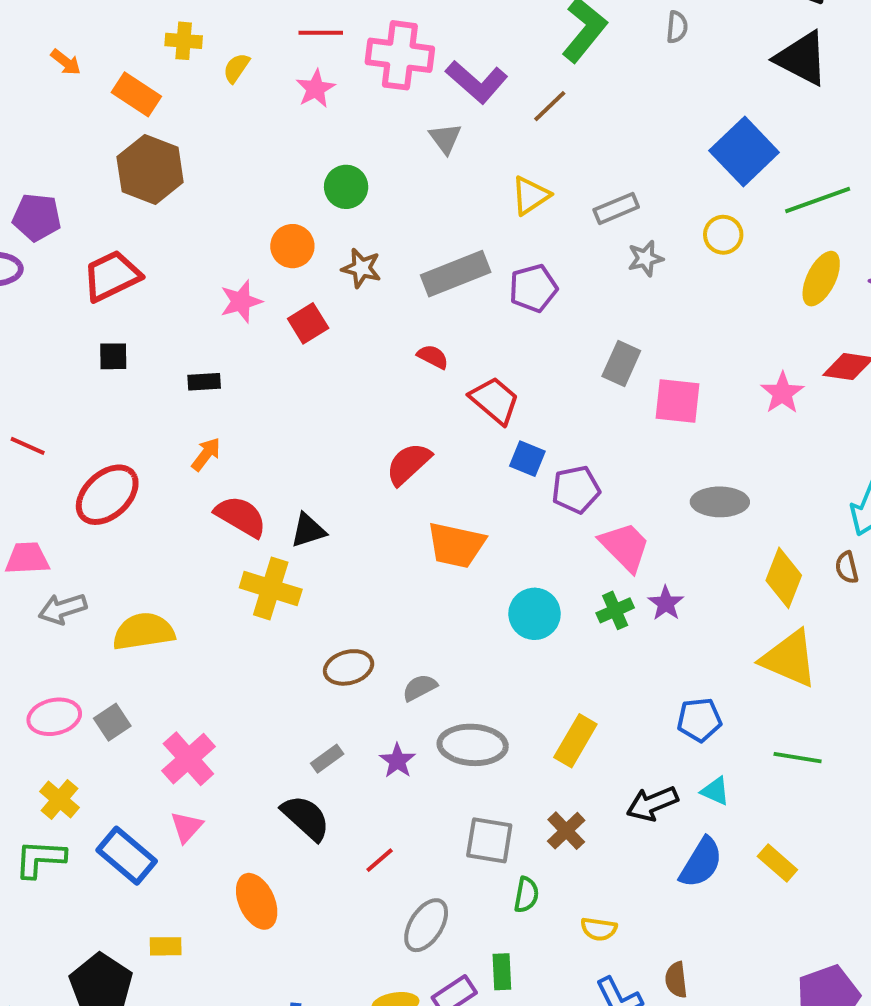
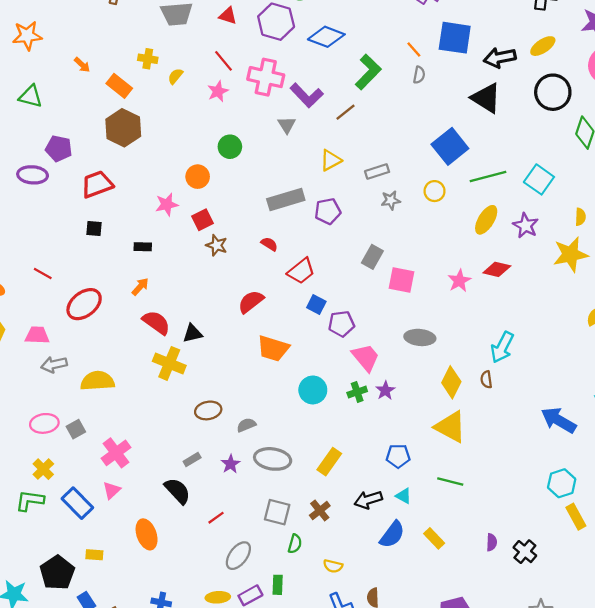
red line: (321, 33) -> (223, 61), turned 45
brown star: (361, 268) -> (217, 245), moved
red trapezoid: (495, 400) -> (301, 271), turned 96

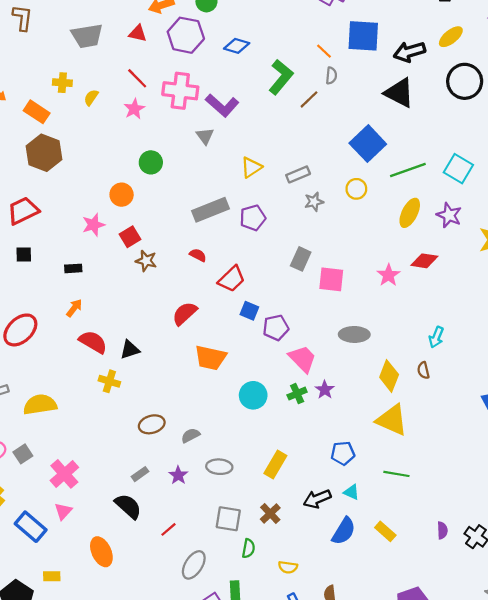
blue diamond: (326, 37) -> (237, 46), size x0.7
brown line: (346, 112) -> (309, 99), moved
cyan arrow: (502, 347) -> (436, 337), size x0.7
yellow cross: (169, 363) -> (109, 381), size x0.7
gray ellipse: (273, 459) -> (219, 467), size x0.7

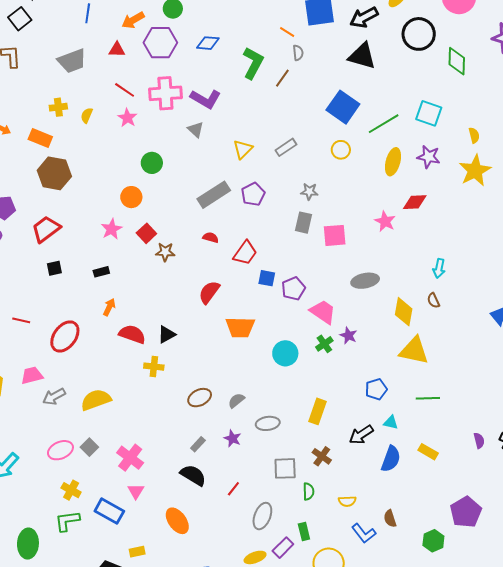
gray star: (314, 202) -> (309, 192), moved, turned 30

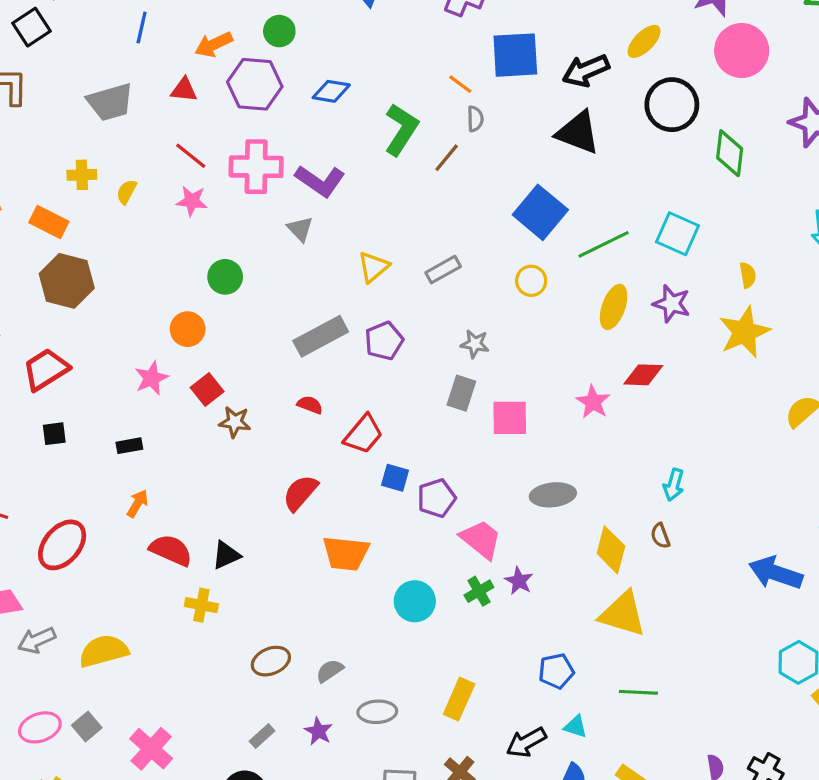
pink star: (127, 118) -> (192, 201), turned -30

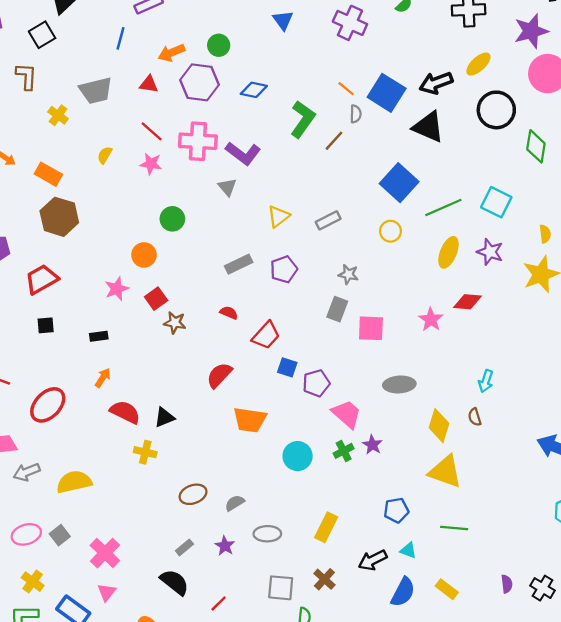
blue square: (515, 55) -> (387, 93), moved, turned 33
yellow cross: (82, 175) -> (58, 115), moved, turned 36
gray rectangle: (321, 336) -> (239, 264), size x0.7

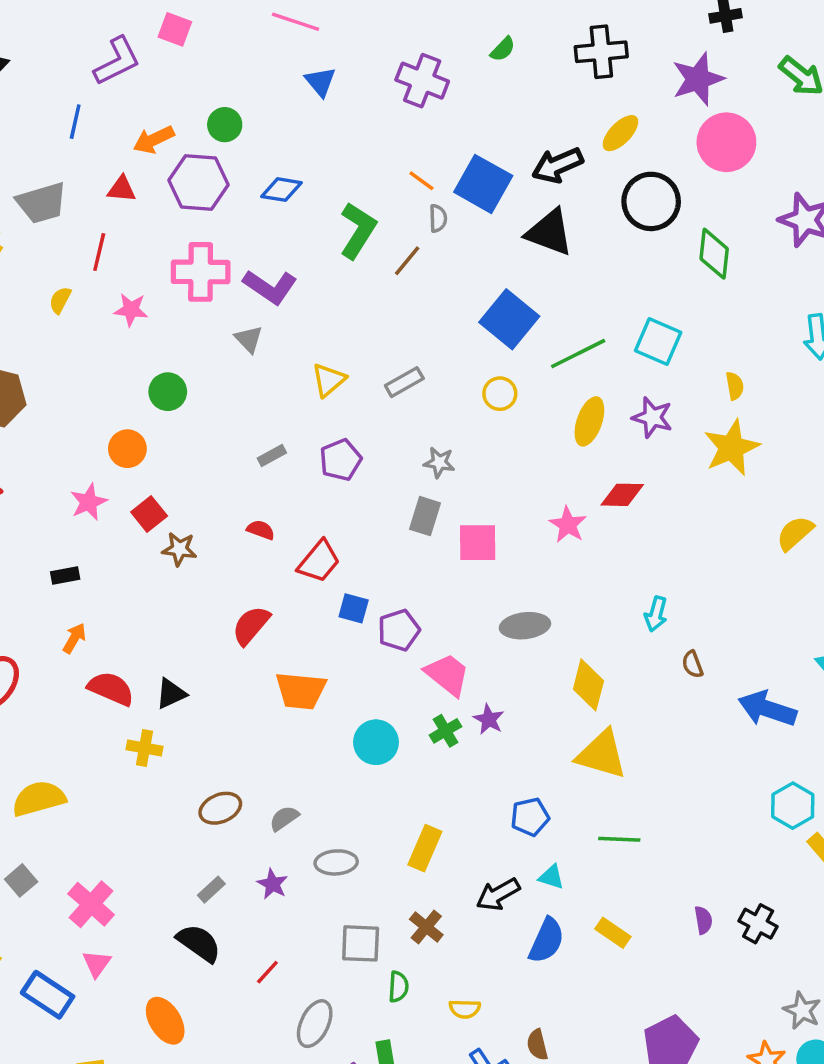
red line: (152, 131) -> (99, 252), moved, turned 65
gray rectangle: (239, 264) -> (272, 455), size x0.7
brown semicircle: (475, 417) -> (693, 664), moved

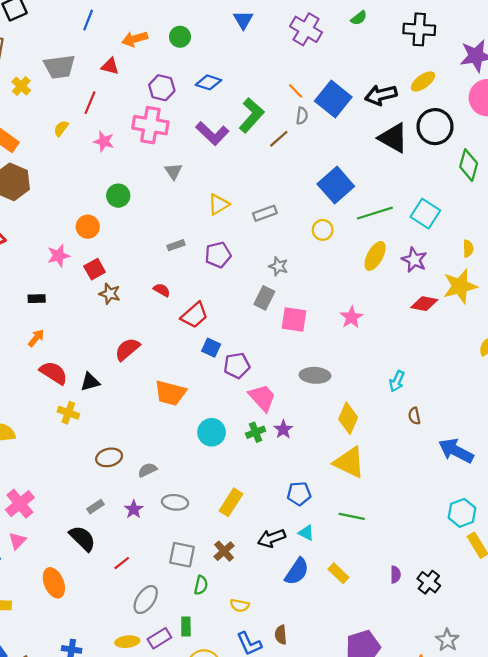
purple hexagon: (198, 182) -> (162, 88), moved, size x0.7
black triangle: (549, 232) -> (393, 138), moved
purple L-shape: (270, 287) -> (212, 133), moved
red diamond: (622, 495) -> (424, 304), moved
red semicircle: (251, 625) -> (127, 349), moved

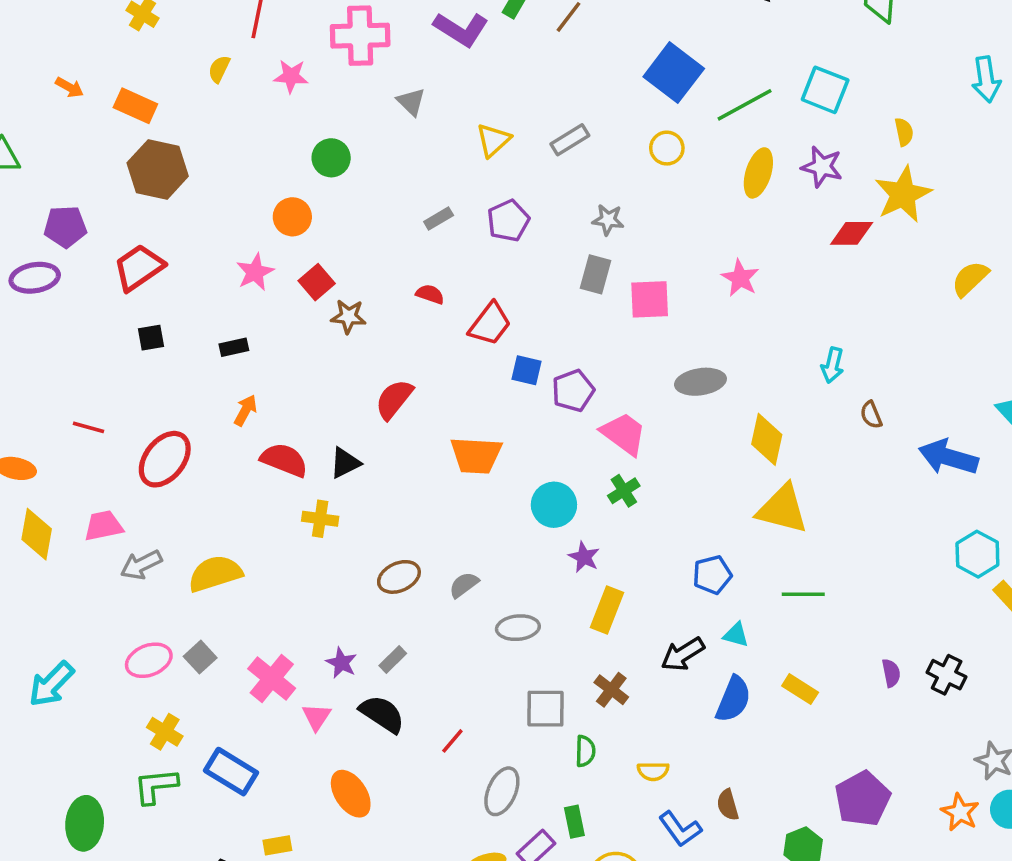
purple star: (283, 429) -> (584, 557), moved
purple star: (134, 509) -> (341, 663), moved
pink triangle: (17, 541) -> (316, 717), moved

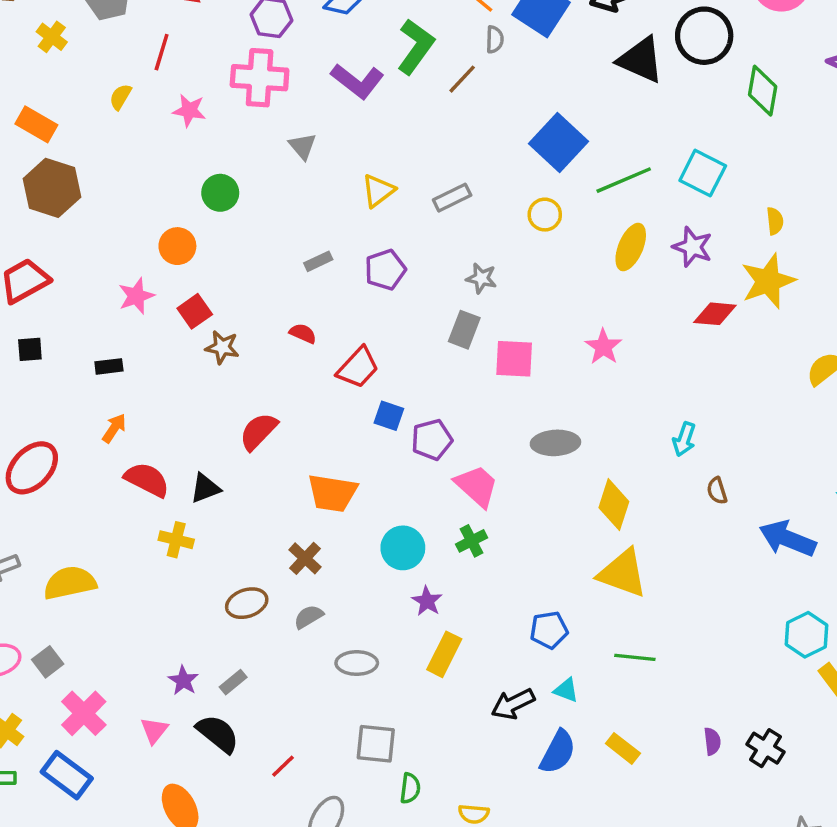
pink cross: (272, 678) -> (84, 713), moved
brown cross: (611, 690) -> (305, 558), moved

